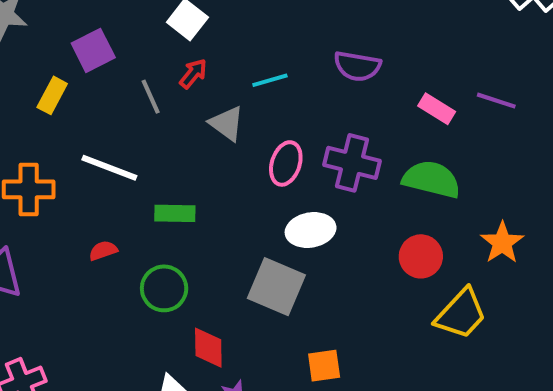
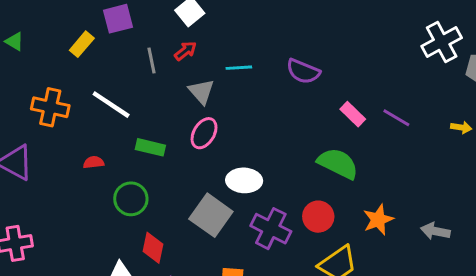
pink ellipse: (286, 163) -> (204, 133), moved
purple cross: (352, 163) -> (271, 229), moved

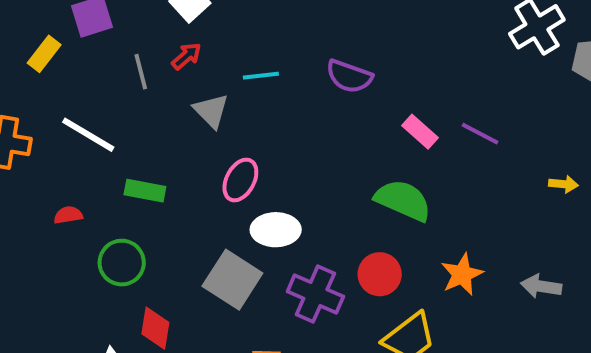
yellow arrow: (461, 127) -> (563, 184), moved
pink ellipse: (204, 133) -> (240, 180), moved

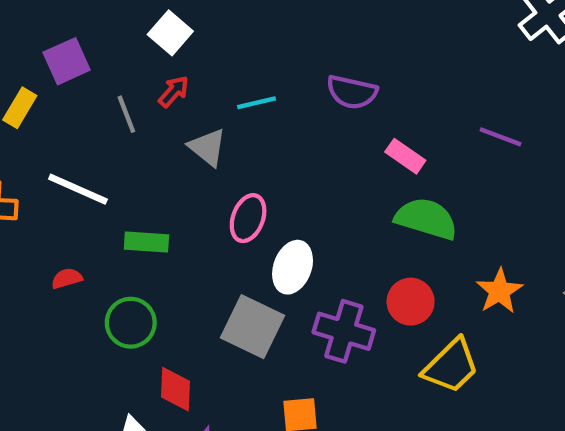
pink rectangle: (420, 132) -> (405, 156), moved
white ellipse: (276, 230) -> (293, 267), turned -63

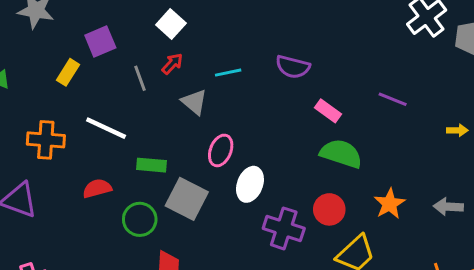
red semicircle: (67, 278) -> (97, 188), size x1.4
gray square: (252, 327) -> (187, 199), moved

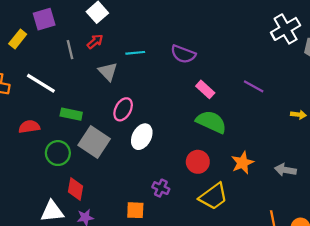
purple cross: (284, 228) -> (161, 188), moved, size x0.6

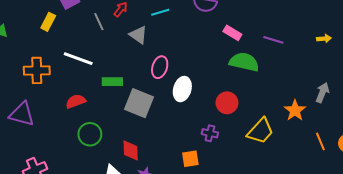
purple line: (254, 86) -> (273, 40), moved
green circle: (58, 153) -> (90, 134), moved
red circle: (198, 162) -> (227, 103), moved
orange star: (243, 163) -> (295, 110), moved
gray arrow: (285, 170) -> (322, 93), turned 114

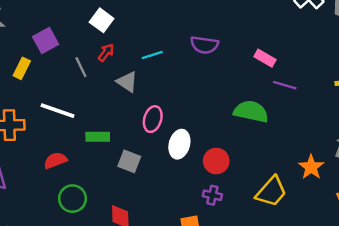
pink rectangle: (232, 33) -> (265, 58), moved
gray square: (139, 103) -> (129, 161), size x0.7
red circle: (227, 103) -> (216, 161), moved

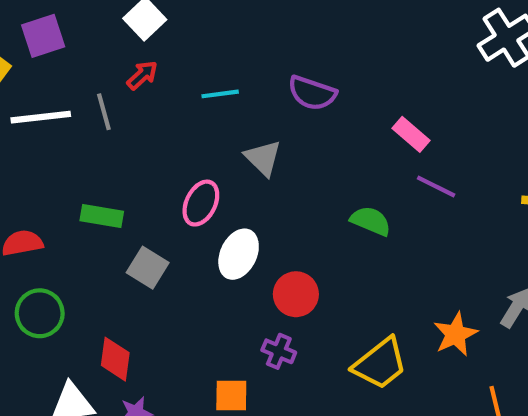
gray line: (81, 67) -> (104, 112), moved
gray triangle: (127, 82) -> (263, 158), moved
white line: (58, 111) -> (41, 117), moved, turned -36
green semicircle: (251, 111) -> (371, 221), size x0.7

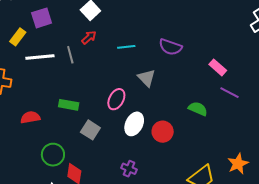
red circle: (296, 294) -> (163, 132), moved
green circle: (40, 313) -> (53, 155), moved
purple cross: (279, 351) -> (129, 169), moved

